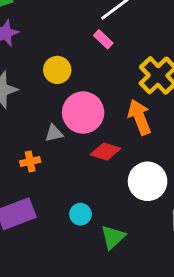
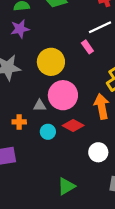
yellow circle: (57, 70) -> (51, 62), size x1.4
white circle: (148, 181) -> (98, 152), size x0.7
cyan circle: (80, 214) -> (48, 132), moved

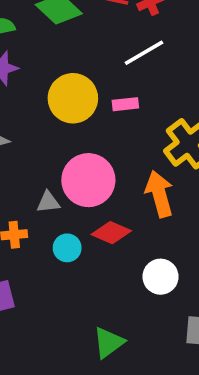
pink rectangle: (87, 47) -> (125, 104), moved, turned -56
yellow circle: (51, 62) -> (73, 98), moved

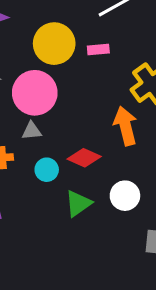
pink circle: (88, 180) -> (35, 93), moved
green triangle: (109, 343) -> (78, 203), moved

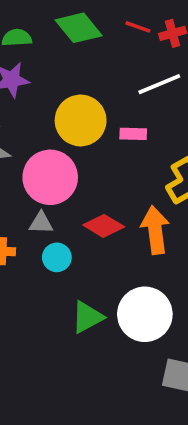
red diamond: (84, 158) -> (104, 226), moved
cyan circle: (47, 170) -> (57, 257), moved
white circle: (125, 196) -> (145, 314), size x1.5

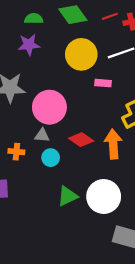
red line: (138, 27) -> (110, 16), turned -42
yellow circle: (81, 120) -> (81, 54), moved

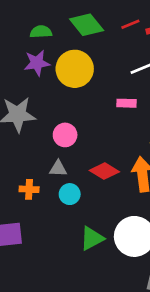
yellow circle: (81, 54) -> (75, 69), moved
pink circle: (49, 107) -> (65, 135), size x0.6

